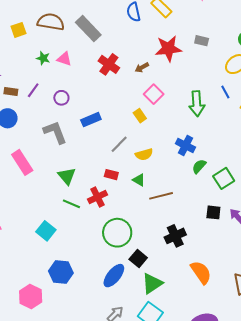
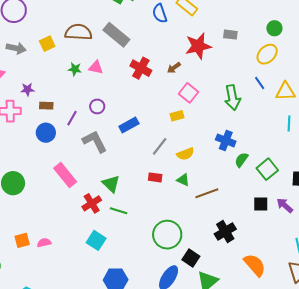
purple line: (33, 90) -> (72, 118), moved
yellow rectangle: (140, 116) -> (177, 116), turned -64
red cross: (97, 197) -> (92, 203), moved

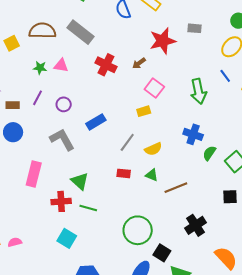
purple line: (72, 118) -> (37, 98), moved
pink rectangle: (65, 175) -> (34, 174), turned 55
red cross: (92, 203) -> (61, 201), turned 30

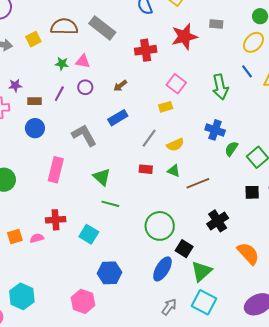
brown arrow: (139, 63) -> (120, 86), moved
red cross: (106, 65) -> (146, 50), moved, turned -35
purple circle: (64, 104) -> (85, 87), moved
red cross: (61, 201) -> (56, 220), moved

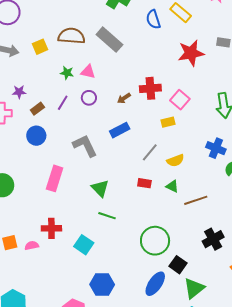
red cross: (146, 50) -> (150, 88), moved
brown rectangle: (34, 101) -> (37, 109), turned -40

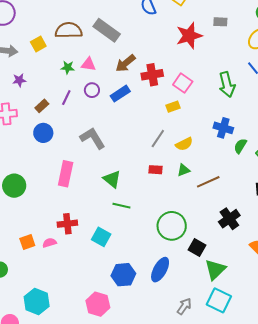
purple star: (19, 92) -> (19, 80), moved
brown arrow: (124, 98) -> (126, 63), moved, size x1.5
blue rectangle: (120, 130) -> (120, 94), moved
green triangle: (172, 186) -> (184, 170), turned -40
blue ellipse: (155, 284) -> (160, 270), moved

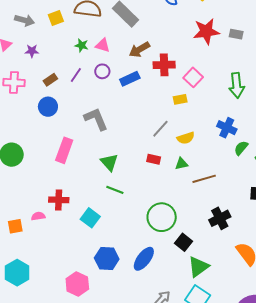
gray rectangle: (220, 22) -> (236, 34), moved
orange square: (27, 242) -> (15, 226), moved

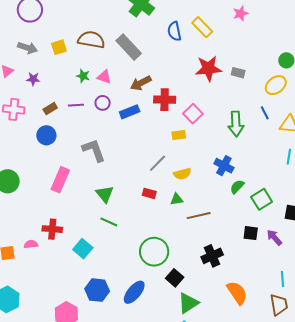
purple line: (76, 75) -> (76, 105), turned 49

